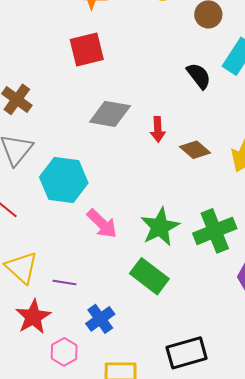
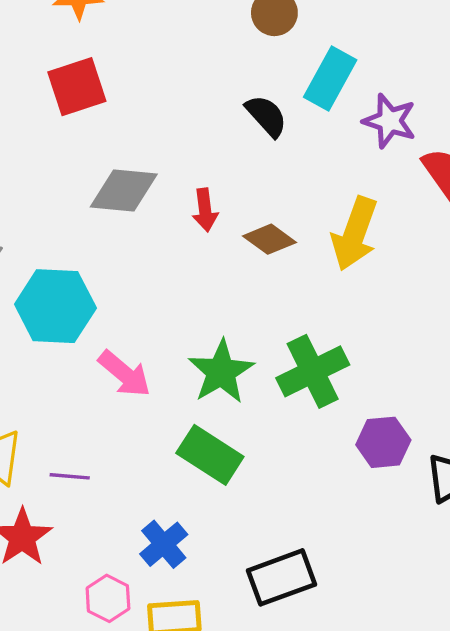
blue cross: (100, 319) -> (164, 544), moved
pink hexagon: (64, 352) -> (108, 598), moved

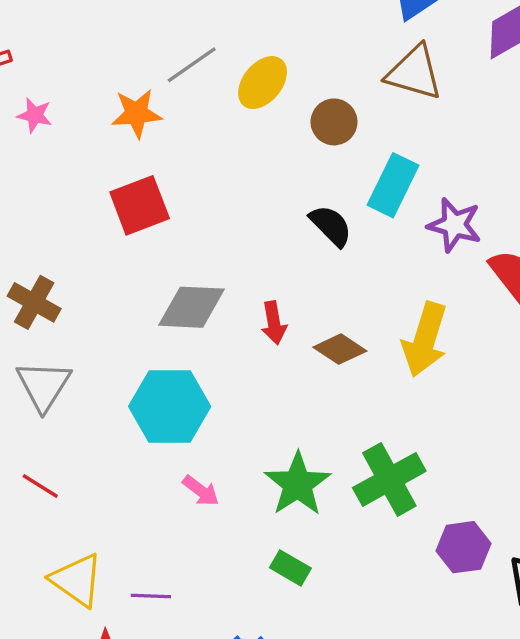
cyan hexagon: (55, 306) -> (170, 406), moved
pink arrow: (124, 374) -> (201, 491), size x0.7
green rectangle: (210, 455) -> (290, 568), size x0.6

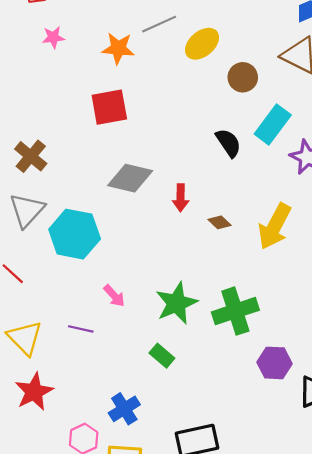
pink star: (35, 115) -> (53, 37), turned -30
brown diamond: (340, 349) -> (219, 222), size x0.7
cyan hexagon: (170, 406) -> (75, 234), moved
purple line: (151, 596) -> (81, 329), moved

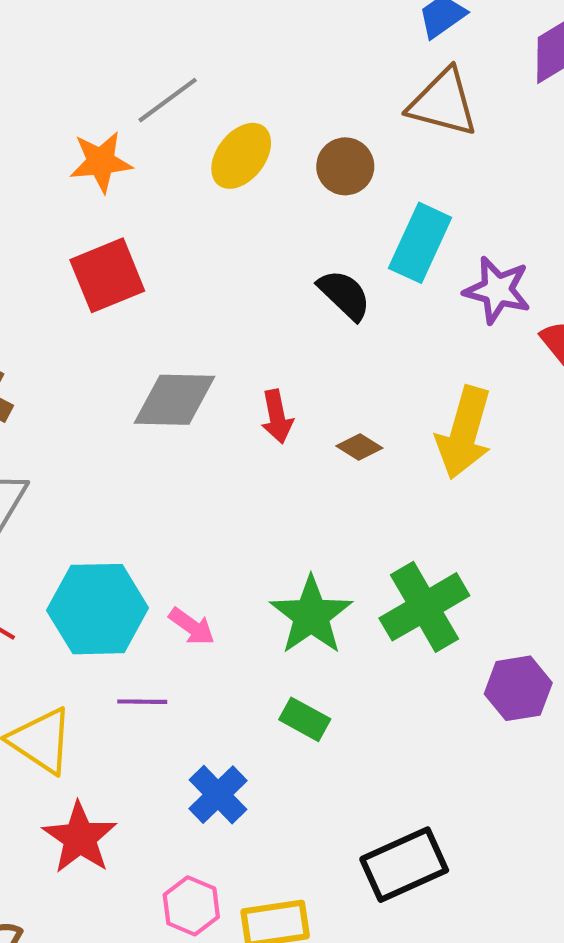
yellow ellipse: (202, 44) -> (241, 156), moved
cyan hexagon: (75, 234) -> (98, 609), moved
blue cross: (124, 409) -> (218, 795), moved

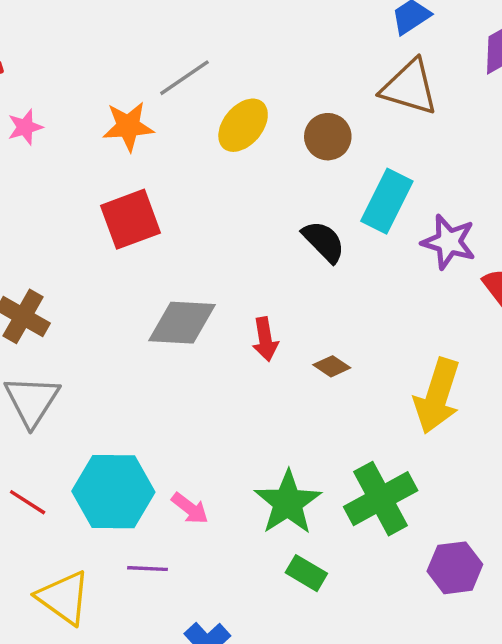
yellow arrow: (464, 433) -> (437, 396), moved
green rectangle: (305, 719) -> (306, 573), moved

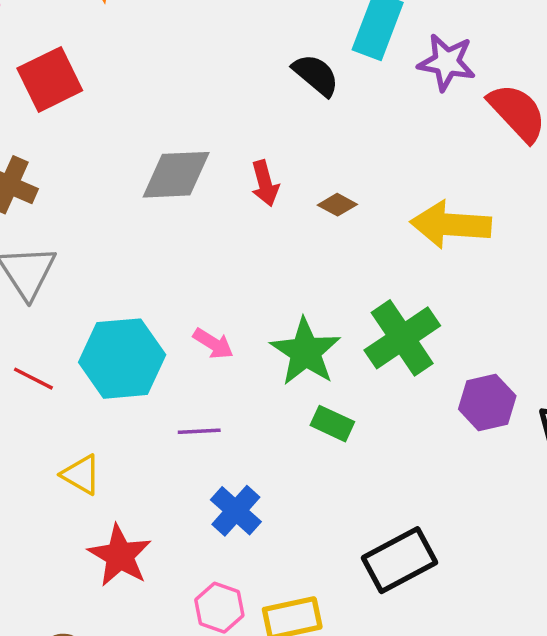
red square: (130, 219) -> (50, 79), moved
yellow arrow: (437, 396) -> (451, 225), turned 82
pink arrow: (190, 508) -> (213, 344), moved
purple line: (147, 569) -> (199, 431), moved
yellow triangle: (64, 598) -> (81, 475), size x0.7

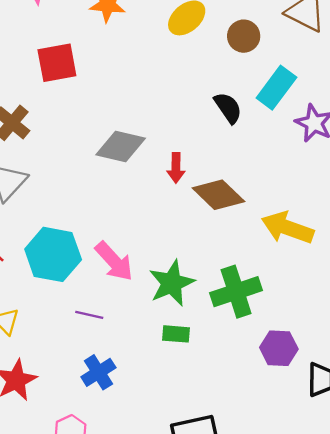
brown diamond: (337, 205) -> (218, 195), size x2.0
pink arrow: (213, 344) -> (114, 261), size x1.6
green rectangle: (332, 424) -> (176, 334), turned -36

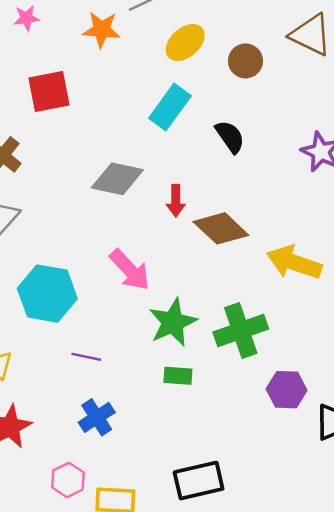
cyan rectangle: (276, 88) -> (170, 107), moved
pink arrow: (114, 261) -> (130, 270), moved

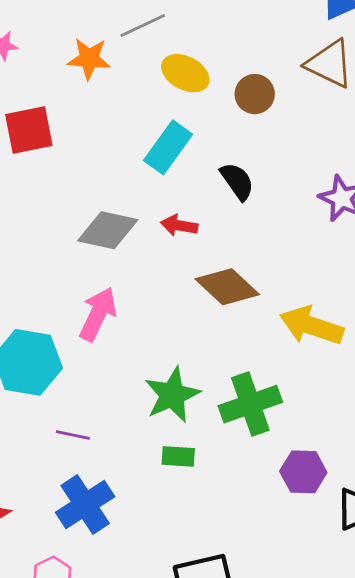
yellow ellipse: (185, 43) -> (185, 73), turned 69
red arrow: (176, 201) -> (179, 225), moved, turned 100
pink arrow: (130, 270) -> (98, 314), moved, turned -111
blue cross: (97, 417) -> (85, 504), size x1.4

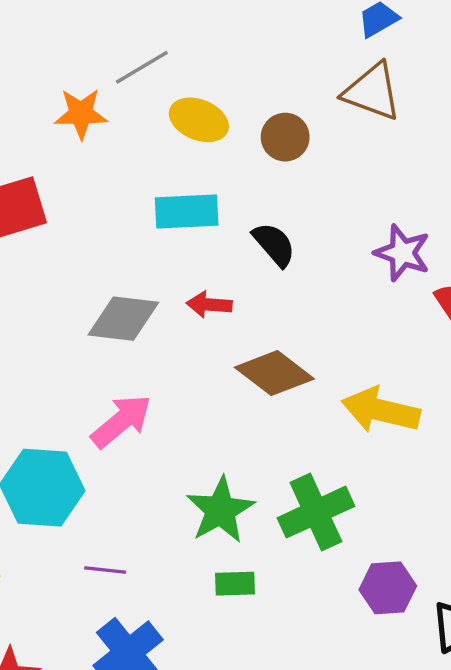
cyan rectangle: (168, 147) -> (187, 212), turned 57
pink arrow: (98, 314) -> (121, 421), turned 30

